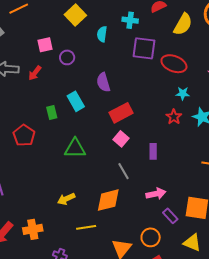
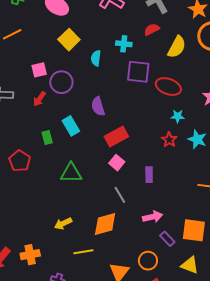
purple circle: (67, 57) -> (61, 82), size x1.5
red arrow: (35, 73) -> (39, 99), moved

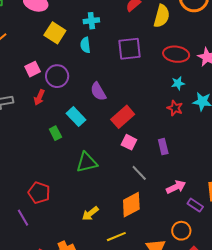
cyan cross: (124, 44) -> (91, 21), moved
red ellipse: (168, 87) -> (176, 54), moved
red pentagon: (20, 161) -> (39, 193), moved

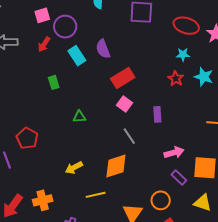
cyan rectangle: (76, 117) -> (77, 56), moved
green triangle: (87, 162) -> (79, 117), size x0.6
pink arrow: (176, 187) -> (174, 153), moved

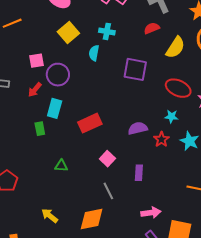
purple semicircle: (103, 49) -> (138, 128), moved, turned 90
cyan rectangle: (77, 56) -> (55, 108), moved, turned 42
red rectangle: (123, 78) -> (90, 123), moved
yellow arrow: (74, 168) -> (50, 216), turned 60

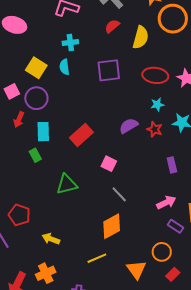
yellow square: (68, 33) -> (36, 68), moved
green triangle: (61, 166) -> (67, 184), size x1.6
purple rectangle: (139, 173) -> (172, 165), moved
yellow arrow: (50, 216) -> (51, 239), moved

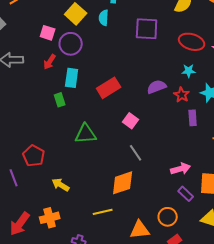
pink square: (12, 91) -> (48, 33), turned 35
purple rectangle: (172, 165) -> (193, 118), moved
orange triangle: (136, 270) -> (140, 230), turned 50

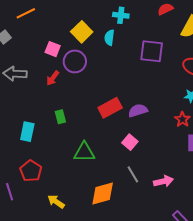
cyan rectangle: (72, 78) -> (27, 132), moved
purple semicircle: (157, 87) -> (138, 111), moved
pink arrow: (181, 169) -> (163, 181), moved
orange diamond: (123, 183) -> (103, 193), moved

